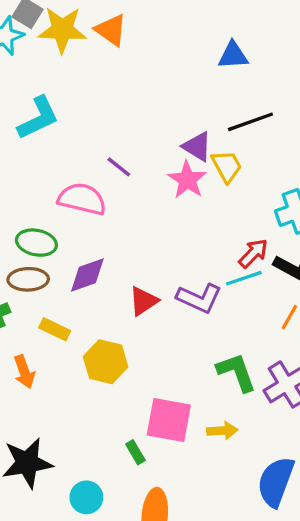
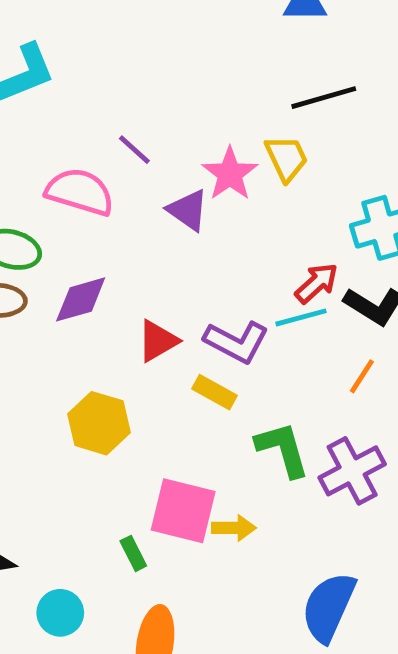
purple triangle: (197, 147) -> (188, 210), moved
yellow rectangle: (55, 329) -> (214, 392), moved
yellow arrow: (222, 431) -> (234, 528), moved

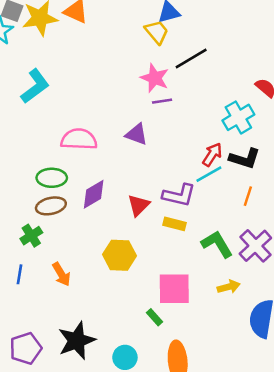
purple line: (134, 150) -> (162, 101), moved, turned -36
yellow trapezoid: (286, 158) -> (157, 32), moved
pink star: (230, 174) -> (155, 78), moved
yellow arrow: (234, 528) -> (229, 287), moved

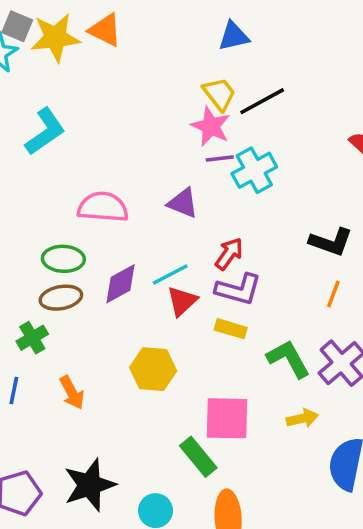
yellow trapezoid: (157, 32) -> (219, 94), moved
cyan cross: (238, 117) -> (254, 170), moved
red arrow: (212, 154) -> (229, 254), moved
cyan line: (209, 174) -> (170, 274), moved
green rectangle: (154, 317) -> (198, 457), size x1.6

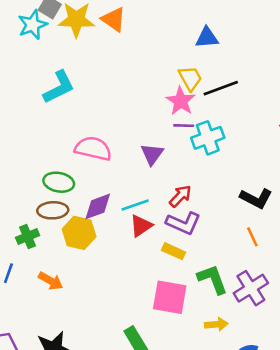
purple triangle: (183, 203) -> (152, 154), turned 35
orange line: (333, 294) -> (252, 237), turned -54
yellow hexagon: (153, 369) -> (79, 233), moved
orange arrow: (72, 393) -> (51, 281), turned -40
pink square: (227, 418) -> (170, 297), moved

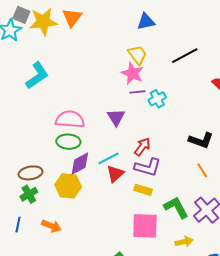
orange triangle: (114, 19) -> (72, 18), turned 40
black line: (221, 88) -> (185, 56), moved
cyan cross: (208, 138) -> (157, 99), size x0.7
green ellipse: (59, 182) -> (68, 142), moved
brown ellipse: (53, 210) -> (31, 173), moved

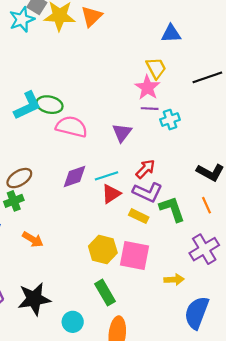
cyan L-shape: (37, 76) -> (27, 106), moved
green ellipse: (68, 142) -> (50, 105), moved
brown ellipse: (31, 173) -> (19, 178), turned -30
yellow hexagon: (68, 186) -> (103, 250), moved
green L-shape: (176, 207) -> (172, 209), moved

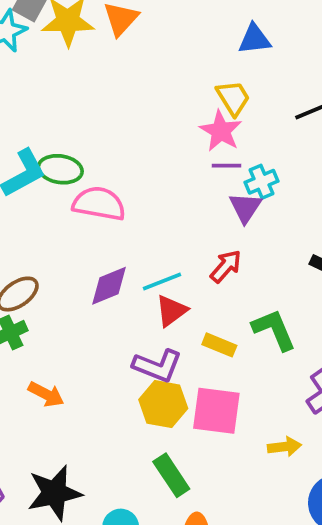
purple triangle: (122, 133) -> (245, 208), moved
purple L-shape: (148, 192) -> (157, 366), moved

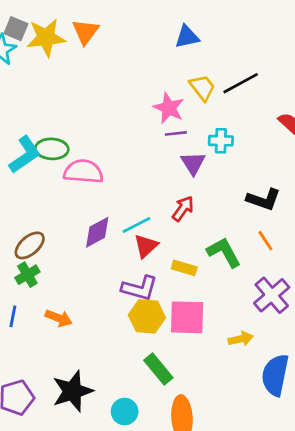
yellow trapezoid: (233, 98) -> (202, 88), moved
cyan cross: (262, 182) -> (221, 141), moved, turned 30

